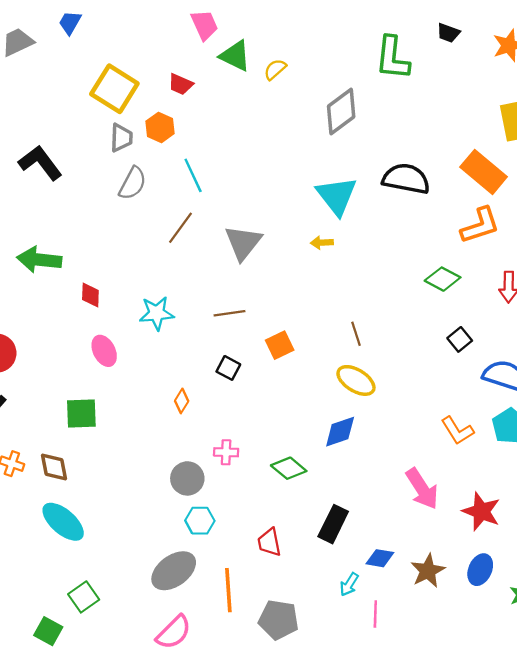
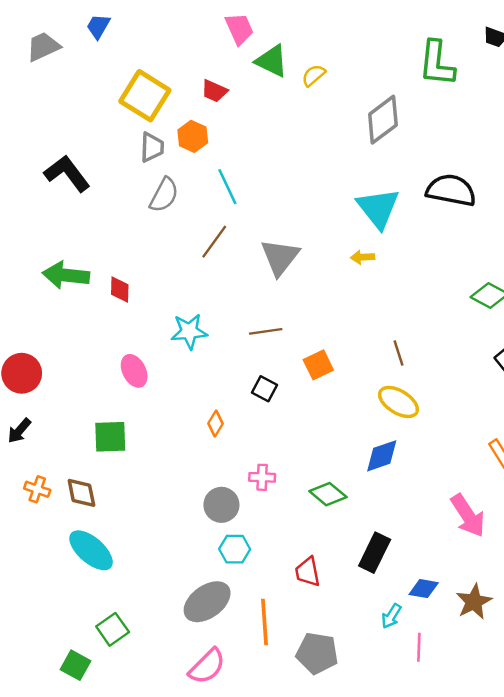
red diamond: (90, 295) -> (120, 290), moved

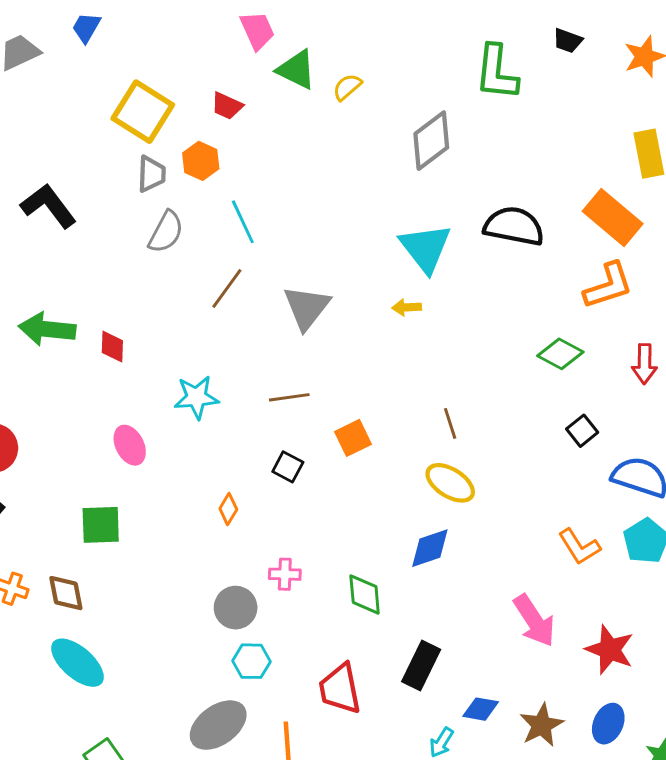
green diamond: (328, 494) -> (365, 595), turned 45
red trapezoid: (308, 572) -> (340, 689), size x1.4

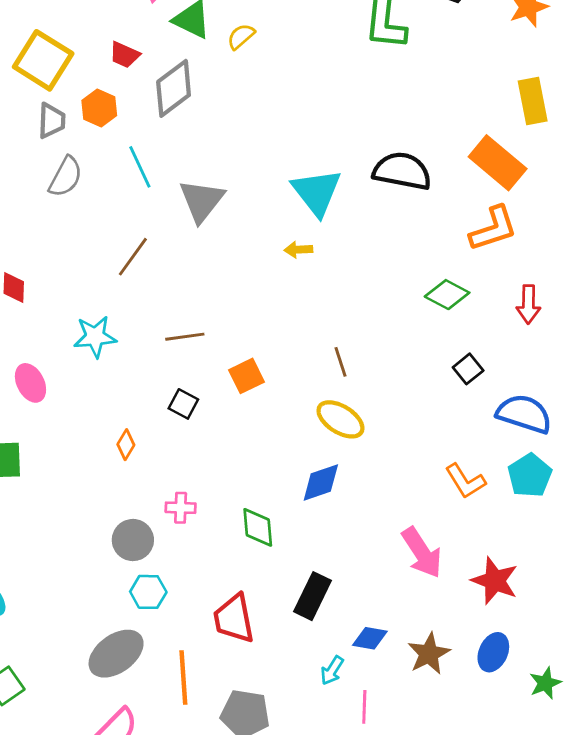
gray diamond: (431, 141) -> (174, 88), moved
brown line: (227, 289) -> (133, 257), moved
gray triangle: (307, 307) -> (202, 201), moved

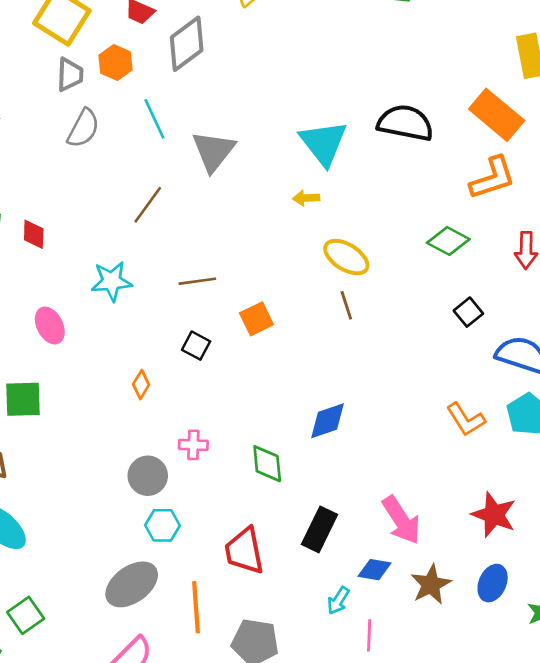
yellow ellipse: (340, 419) -> (346, 257), moved
pink arrow: (422, 553) -> (401, 520), moved

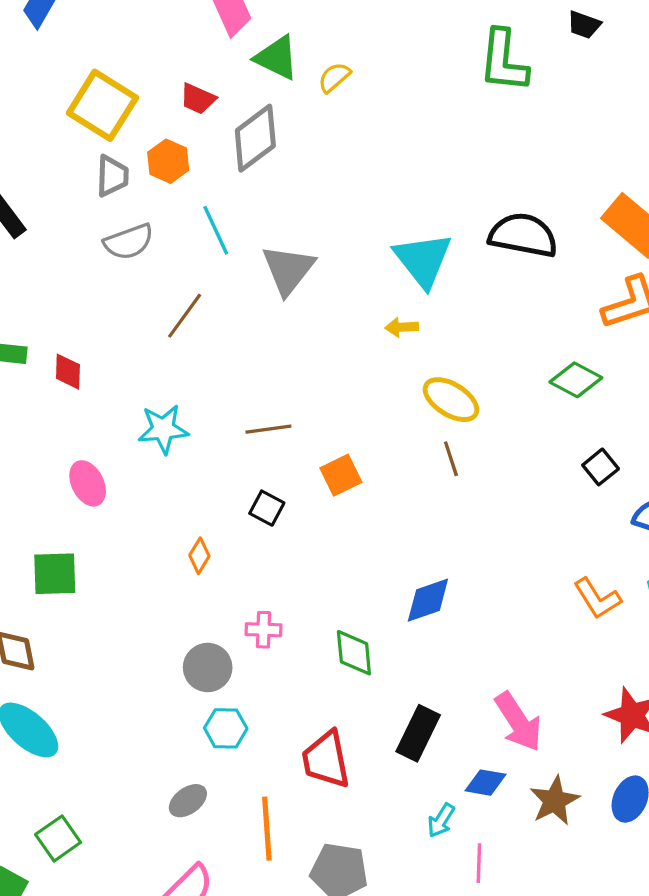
gray semicircle: (83, 128) -> (129, 242), turned 42
brown line: (148, 205) -> (185, 316), moved
gray ellipse: (132, 584) -> (188, 801), size x0.6

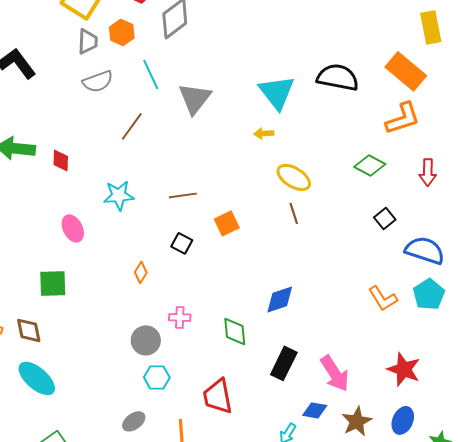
black rectangle: (418, 733) -> (284, 363), moved

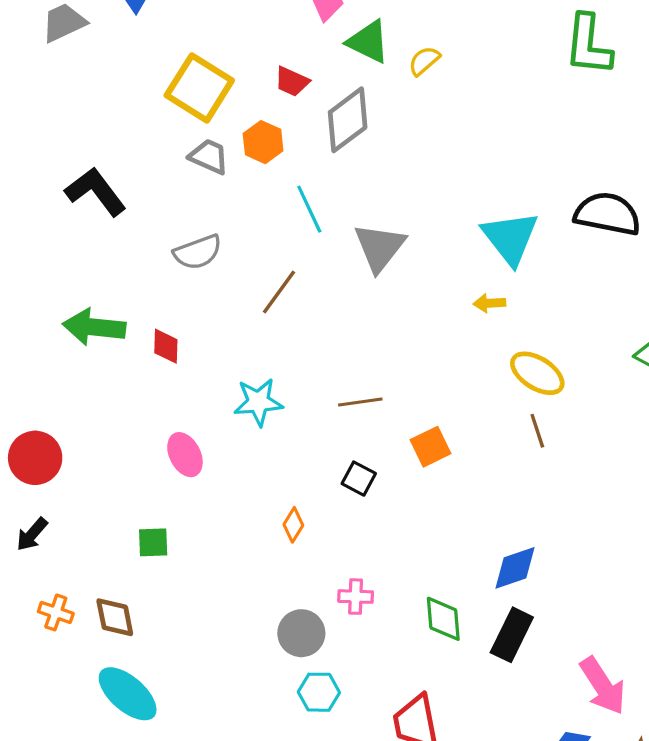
gray trapezoid: (88, 41) -> (209, 156), turned -68
gray semicircle: (98, 81) -> (198, 252), moved
green square: (53, 283) -> (153, 542), size x0.7
black rectangle: (284, 363) -> (512, 635), moved

